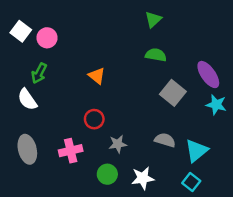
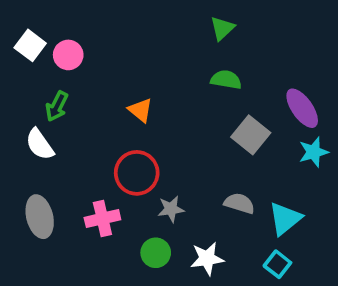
cyan star: (216, 105) -> (314, 152), turned -30
red circle: (94, 119) -> (137, 173), size x1.5

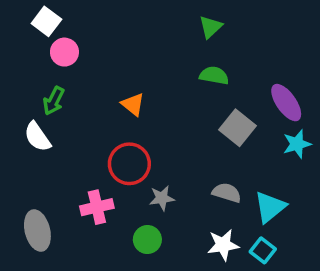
white square: (30, 45) -> (46, 21), moved
gray ellipse: (40, 217) -> (37, 231), moved
white star: (207, 258) -> (223, 245), moved

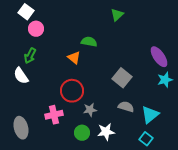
green semicircle: (214, 75) -> (89, 42), moved
gray square: (238, 128) -> (122, 78), moved
white star: (223, 245) -> (106, 132), moved

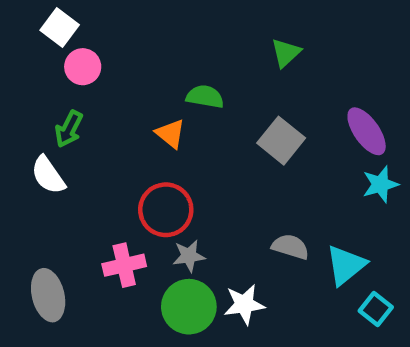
green triangle: (117, 15) -> (286, 53), moved
gray square: (122, 78) -> (281, 141), moved
gray star: (90, 110) -> (189, 256), moved
green circle: (82, 133) -> (189, 307), size x1.5
cyan square: (146, 139) -> (376, 309), moved

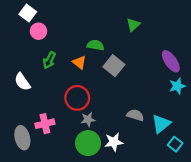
green arrow: (69, 129) -> (49, 60), moved
gray square: (281, 141) -> (114, 66), moved
pink cross: (124, 265) -> (45, 124), moved

